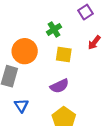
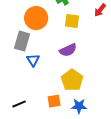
blue triangle: (21, 106) -> (33, 60), moved

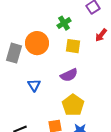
gray rectangle: (22, 41) -> (14, 53), moved

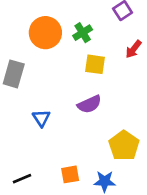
orange circle: (37, 43) -> (45, 33), moved
yellow pentagon: (73, 105) -> (124, 146), moved

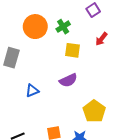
blue triangle: (41, 118) -> (32, 91), turned 40

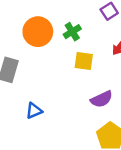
purple semicircle: (68, 80) -> (102, 99), moved

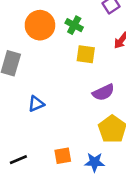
green cross: (72, 32) -> (74, 25), turned -30

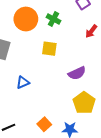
yellow square: (86, 54) -> (49, 49), moved
orange square: (63, 156) -> (44, 124), turned -32

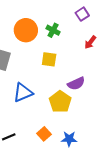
blue triangle: (23, 82) -> (23, 93), size x1.5
yellow pentagon: (84, 103) -> (60, 102), moved

